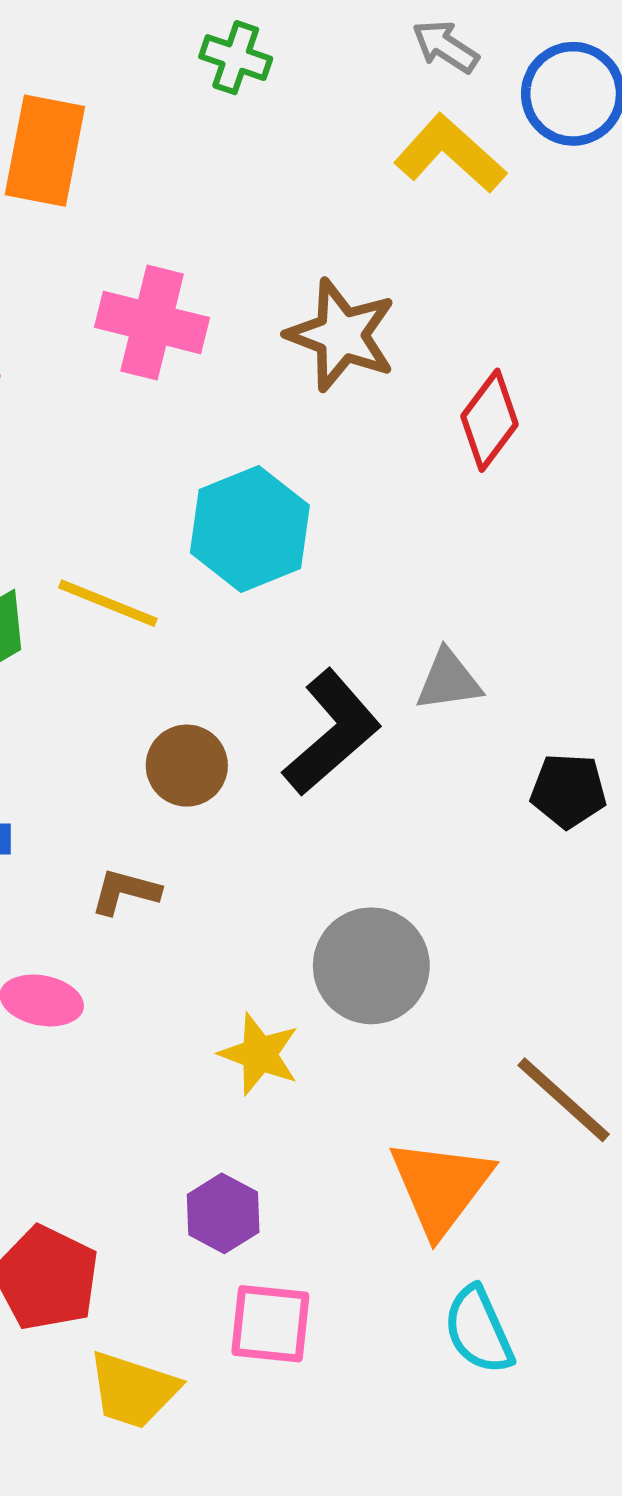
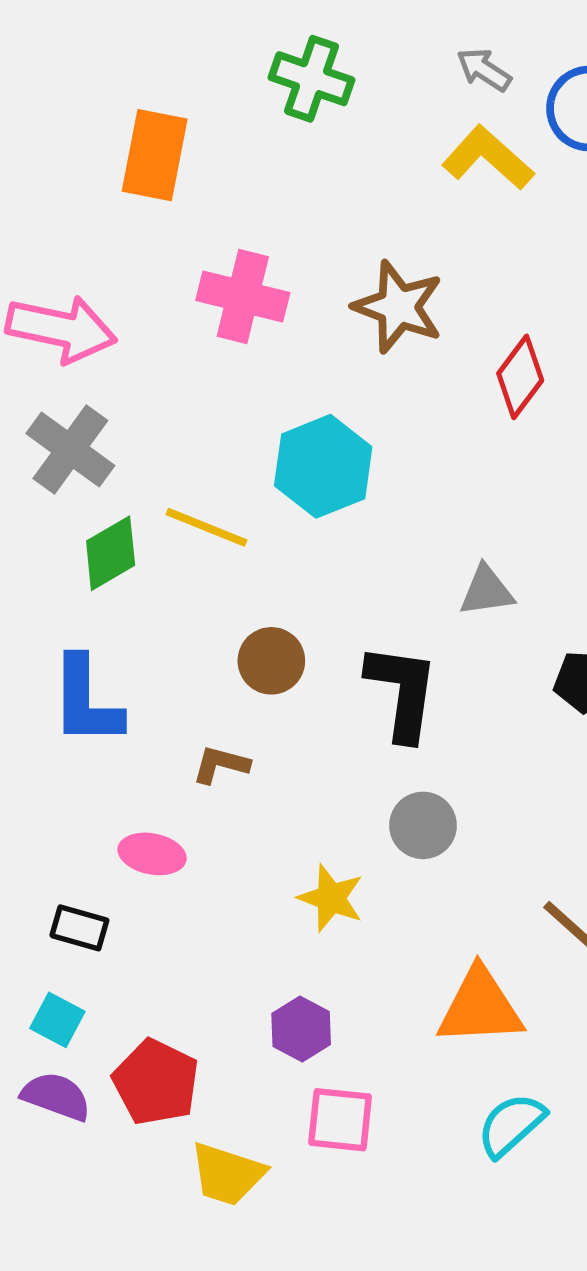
green cross: (236, 58) -> (312, 79), size x1.4
black L-shape: (332, 732) -> (402, 692), moved, turned -41
gray circle: (371, 966) -> (423, 825), size x0.7
orange triangle: (441, 1187) -> (480, 1007), turned 50
cyan semicircle: (479, 1330) -> (511, 1125), turned 72

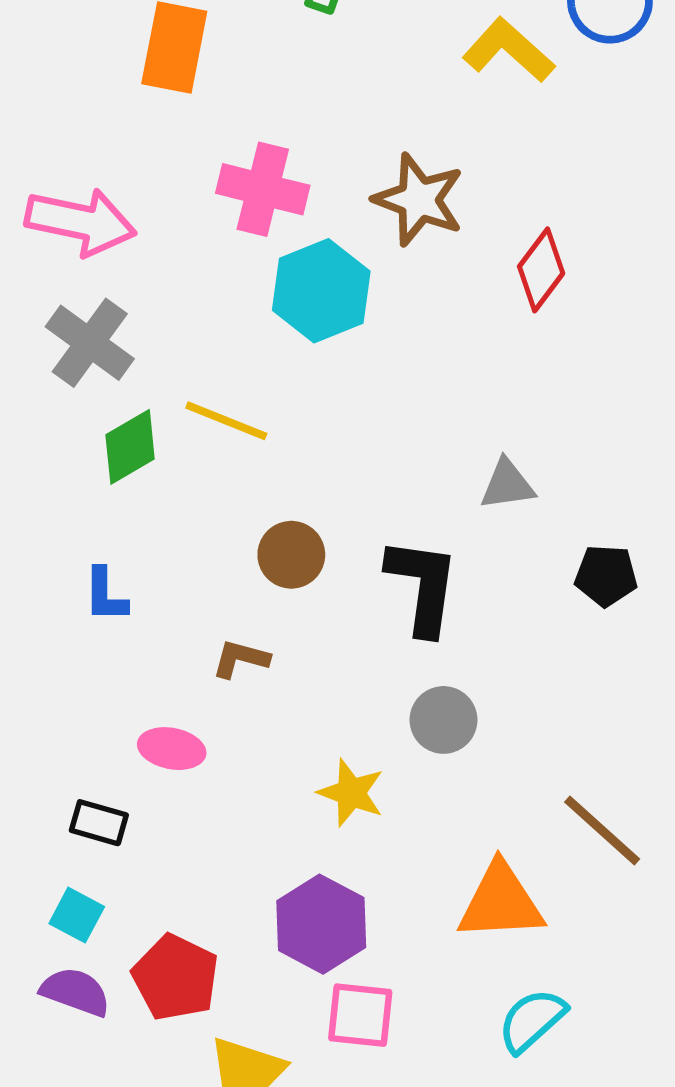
cyan hexagon: (323, 466) -> (321, 291), moved
blue L-shape: (86, 701) -> (105, 595), size x0.6
purple hexagon: (301, 1029) -> (321, 924), size x1.5

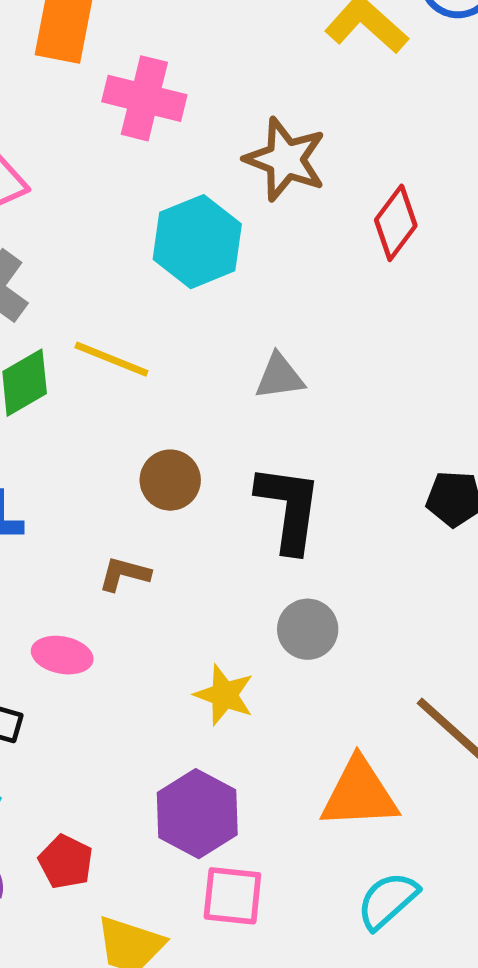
pink cross: (263, 189) -> (144, 98), moved
gray triangle: (507, 485) -> (279, 377), moved
red pentagon: (176, 977) -> (66, 862), size x0.7

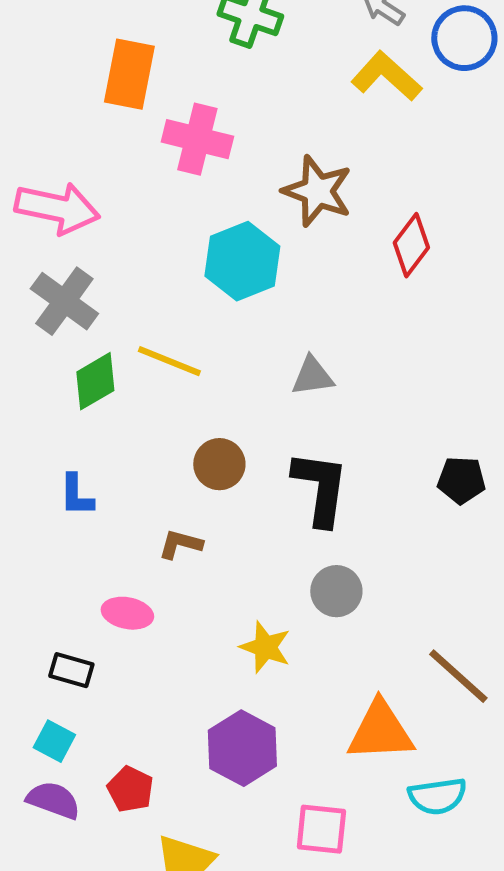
pink square: (232, 896) -> (321, 829), moved
cyan semicircle: (388, 901) -> (437, 796), moved, turned -146

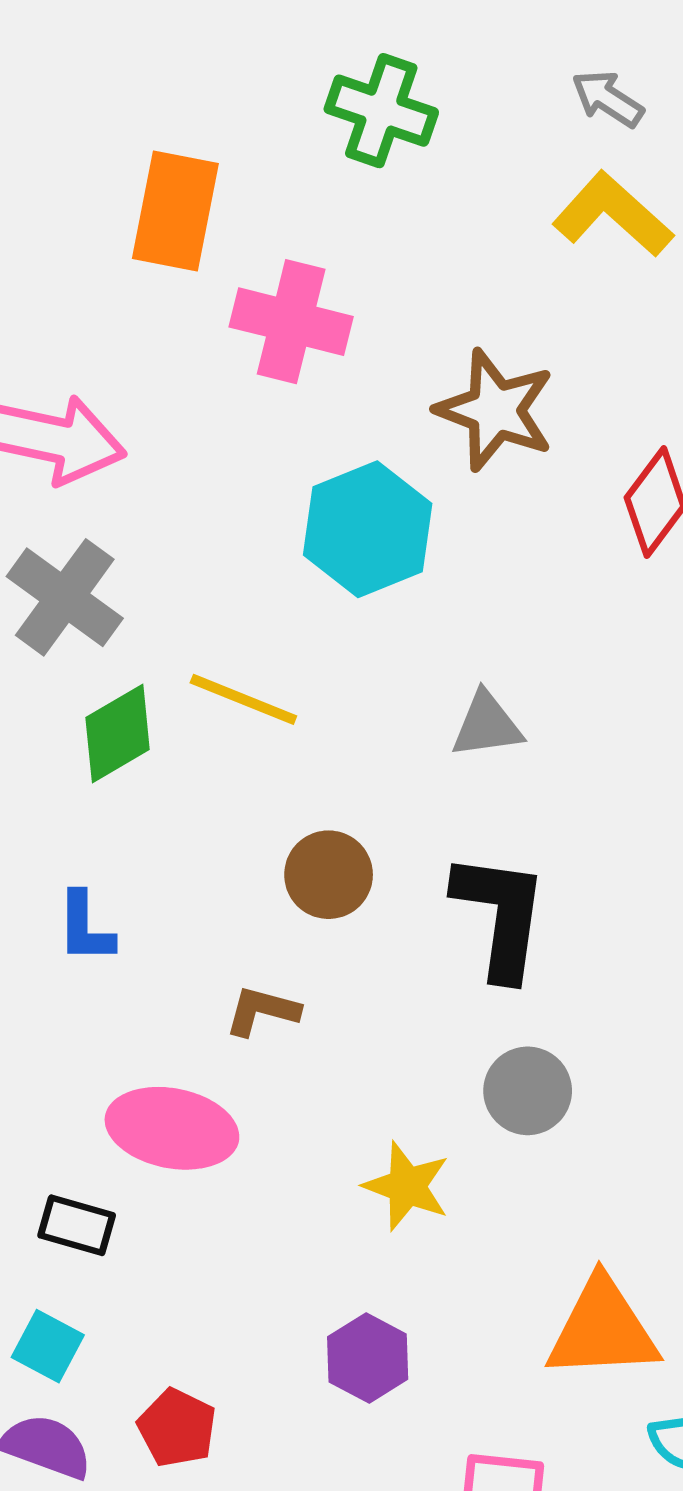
pink ellipse: (127, 613) -> (172, 1128), size x1.5
purple hexagon: (242, 748) -> (368, 1358), size x0.7

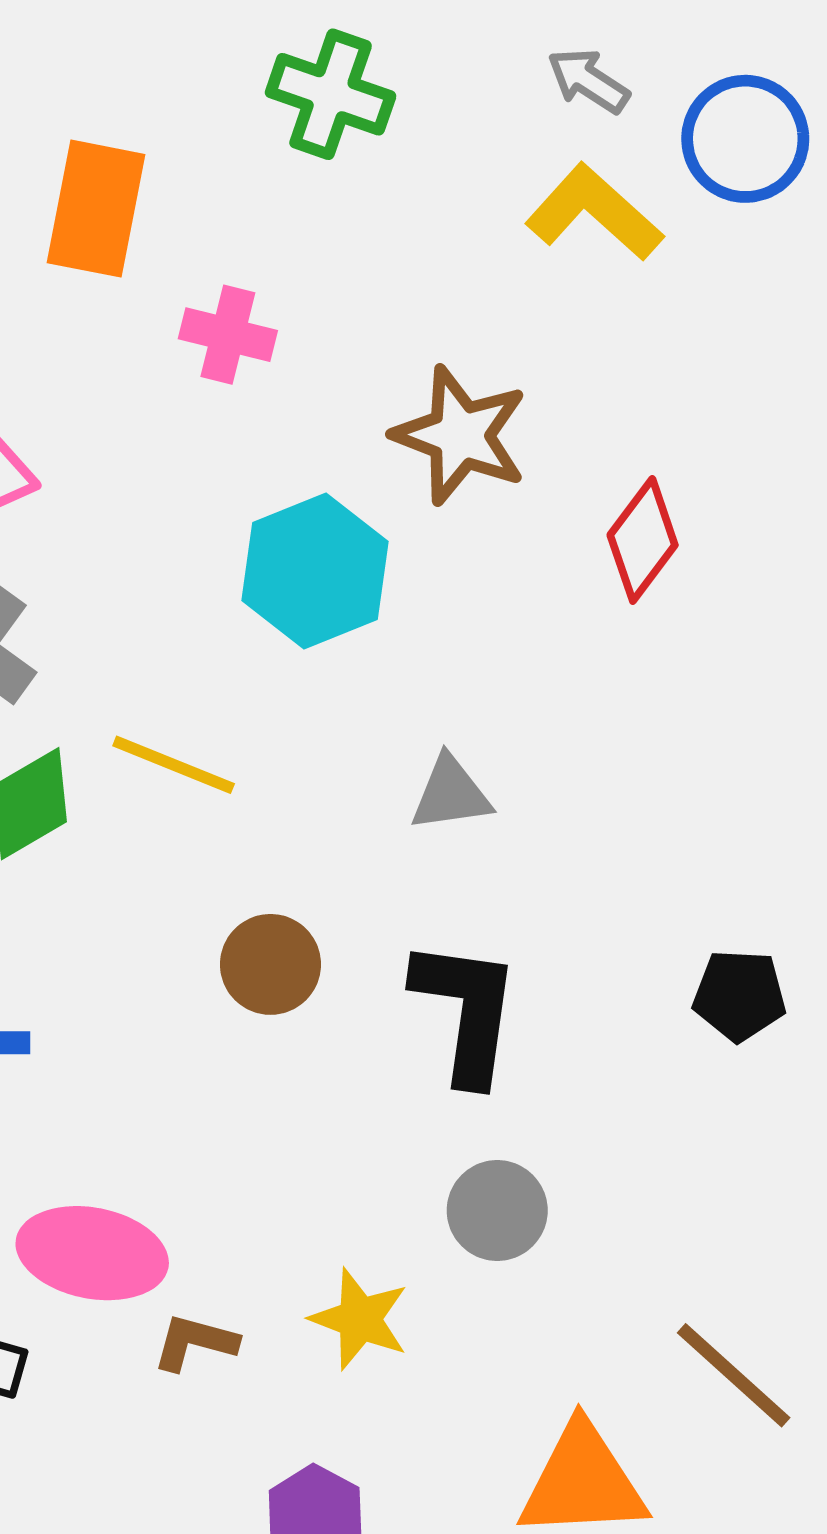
pink cross: (291, 322) -> (228, 335), size x0.7
brown L-shape: (262, 1011) -> (195, 1342), moved

